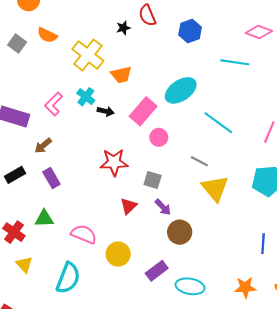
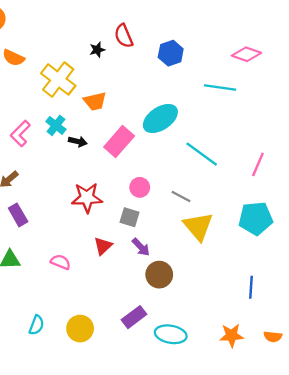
pink circle: (159, 137) -> (140, 187), moved
pink semicircle: (84, 234) -> (61, 262), moved, size x0.7
yellow circle: (118, 254) -> (80, 329), moved
cyan semicircle: (68, 278) -> (36, 325), size x0.6

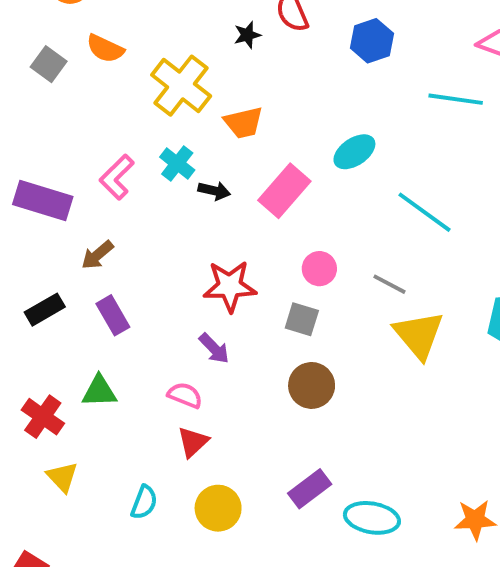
cyan ellipse: (160, 119) -> (354, 152), size x0.7
red triangle: (103, 246) -> (193, 442), moved
purple arrow: (141, 247) -> (214, 348), moved
brown circle: (159, 275) -> (312, 385), moved

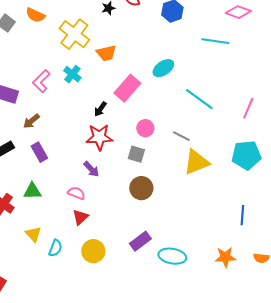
black arrow: (214, 191) -> (100, 109), moved, turned 112
yellow triangle: (419, 335) -> (196, 162), turned 48
yellow triangle: (62, 477) -> (33, 234), moved

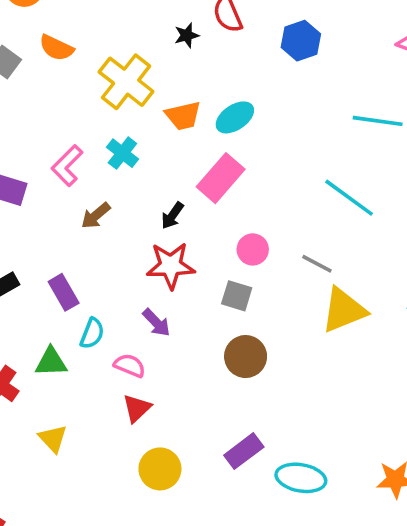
cyan line: (215, 41) -> (378, 121), moved
cyan ellipse: (163, 68) -> (235, 117), moved
brown arrow: (31, 121) -> (96, 216), moved
cyan semicircle: (55, 248) -> (92, 333), moved

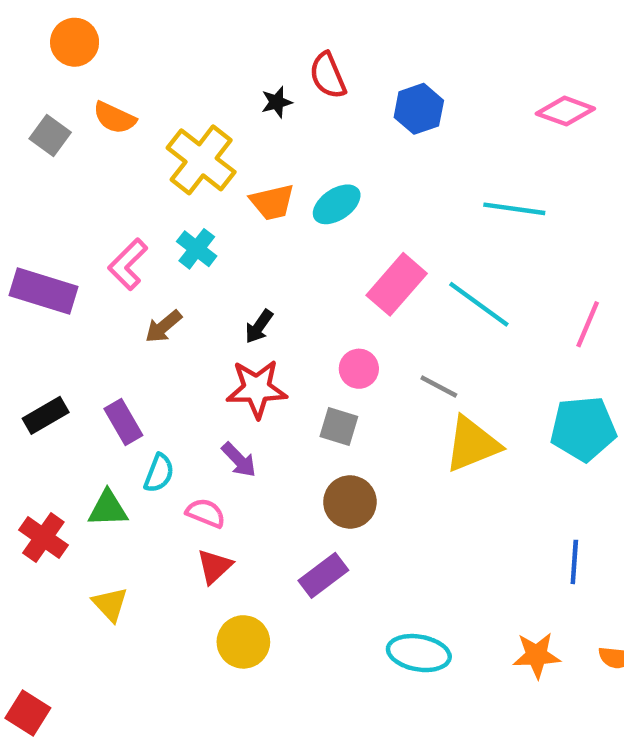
pink rectangle: (221, 178) -> (397, 284), moved
purple rectangle: (244, 451) -> (323, 575), moved

